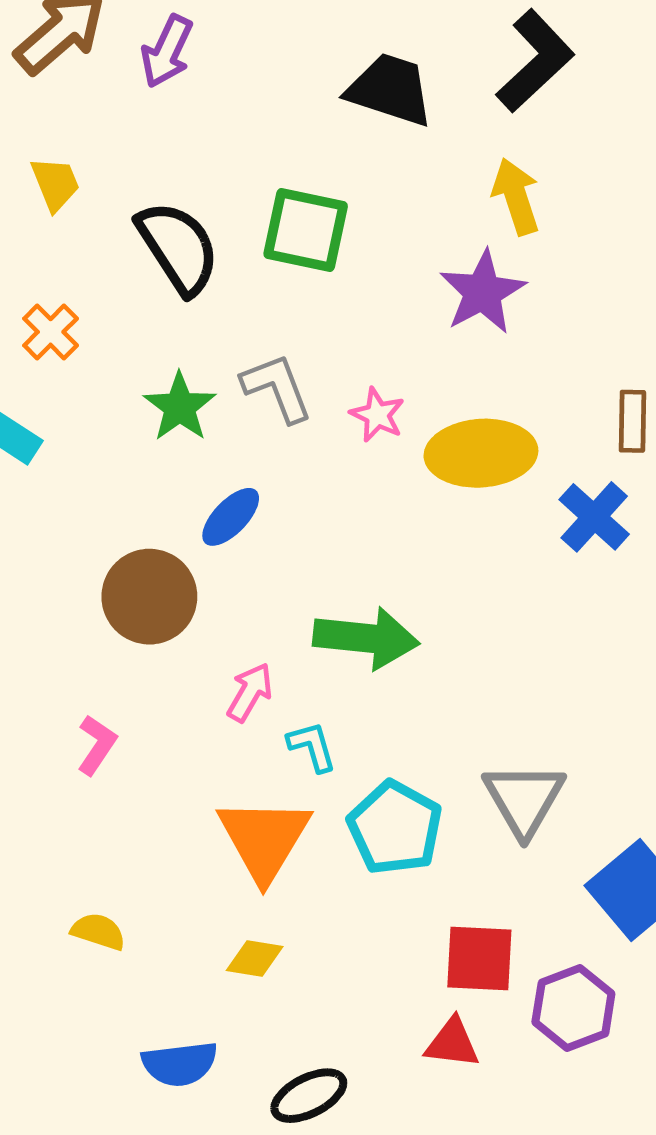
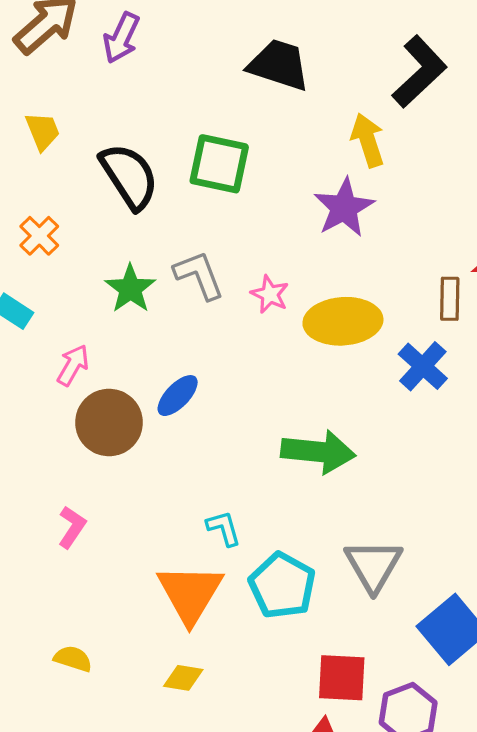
black L-shape: (535, 61) -> (419, 72), moved
blue ellipse: (231, 517) -> (178, 396), moved
green arrow: (366, 638) -> (318, 452), moved
pink arrow: (250, 692) -> (73, 365), moved

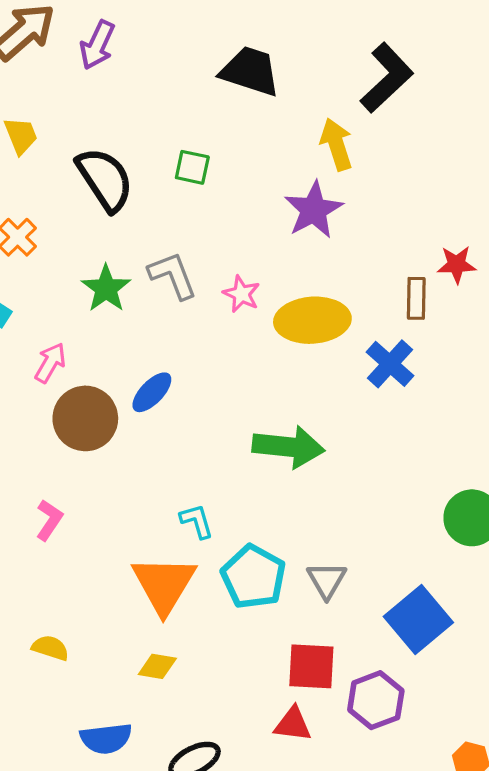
green square: (219, 164) -> (192, 167), size x0.6
gray triangle: (373, 565) -> (327, 580), moved, size x0.7

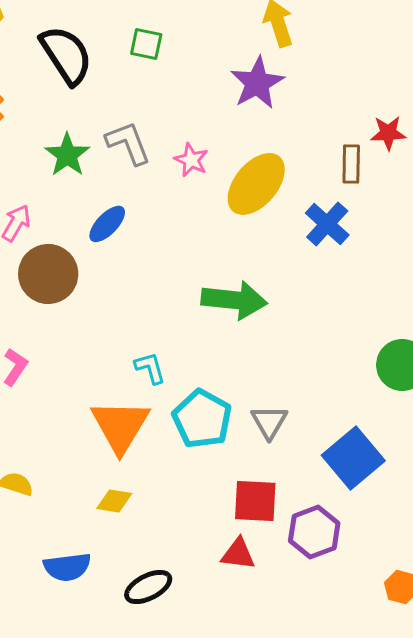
yellow ellipse: (312, 320) -> (256, 184), turned -46
blue ellipse: (152, 392) -> (107, 224), moved

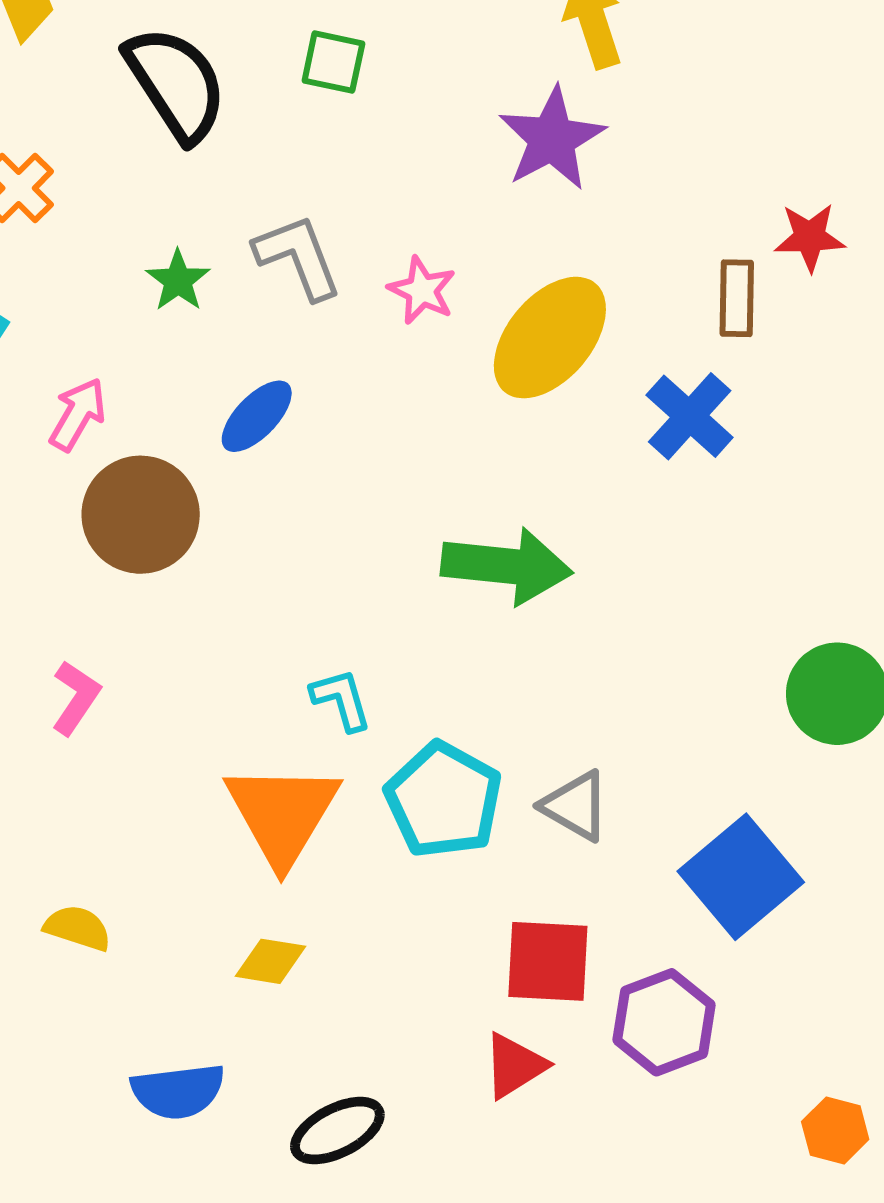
green star: (67, 155) -> (178, 280), size x0.7
gray triangle: (269, 422) -> (575, 806), turned -30
red triangle: (238, 554) -> (514, 1066), turned -39

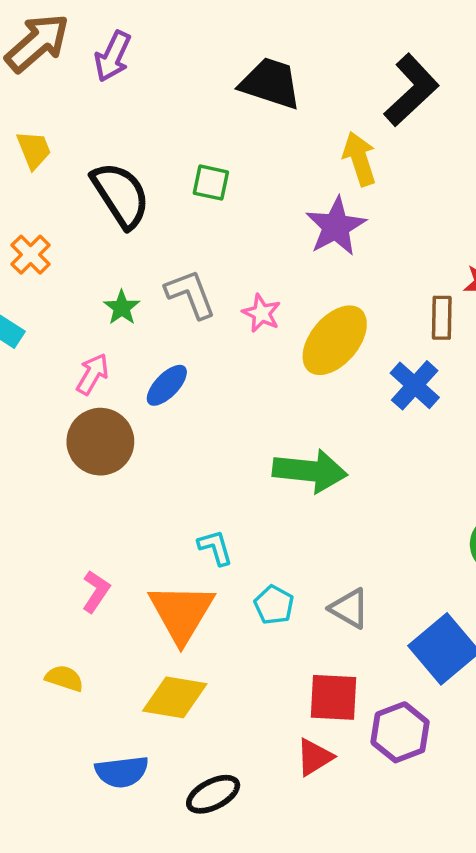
pink arrow: (78, 414) -> (92, 374), moved
pink L-shape: (76, 698) -> (96, 591), moved
cyan pentagon: (444, 800) -> (274, 605), size x0.6
yellow diamond: (270, 961) -> (175, 697), size x1.6

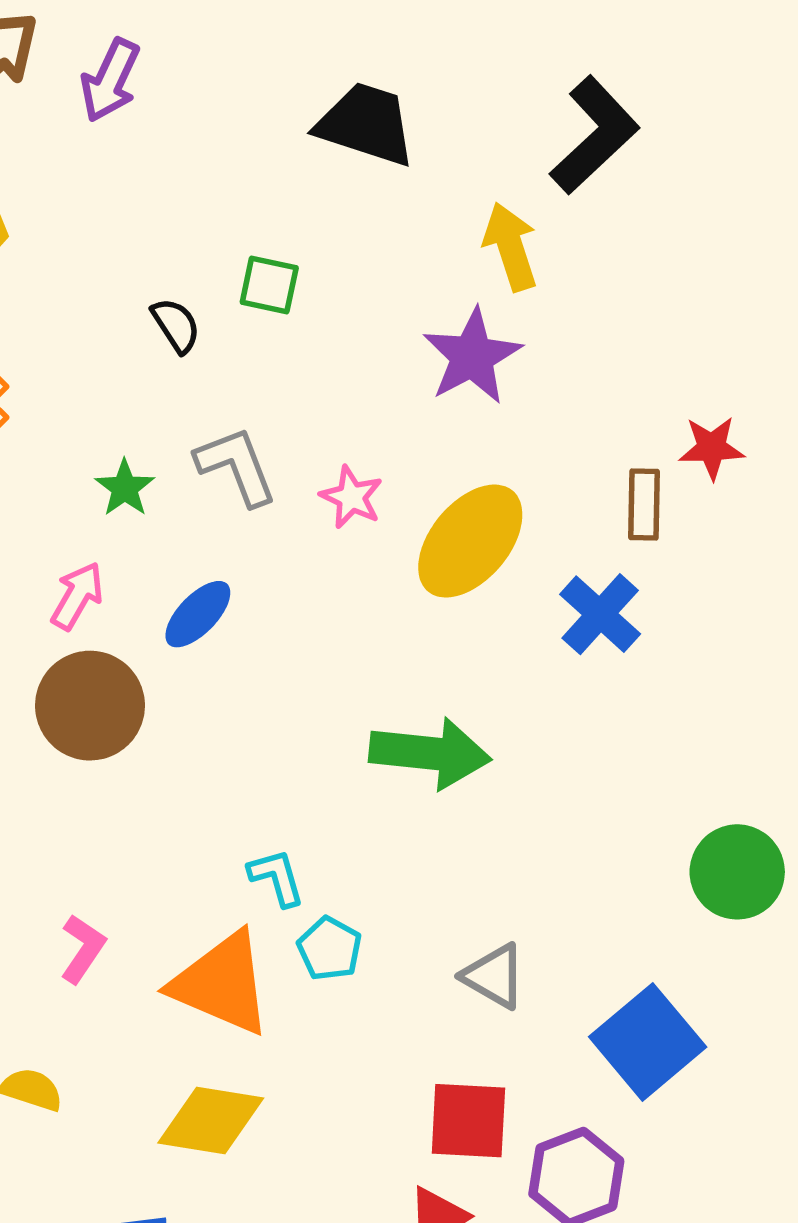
black semicircle: (121, 195) -> (176, 325), moved, size x0.5
cyan pentagon: (274, 605) -> (330, 949), moved
orange triangle: (182, 613) -> (222, 983), turned -38

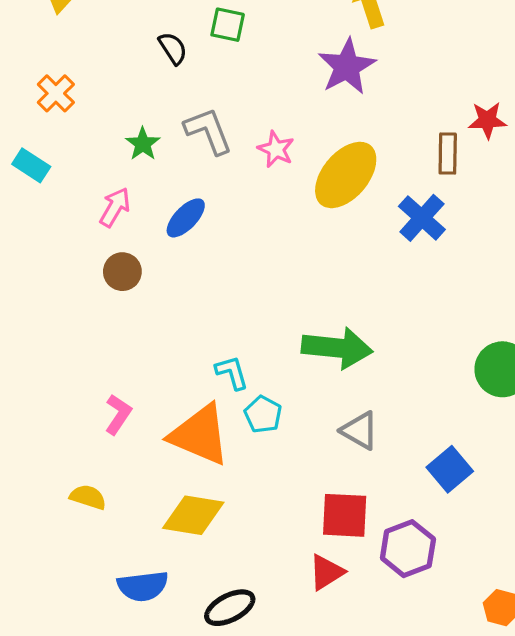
brown circle: (90, 706) -> (122, 272), size x0.6
green arrow: (430, 753) -> (337, 348), moved
blue square: (648, 1042) -> (450, 469), size x0.7

